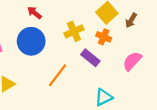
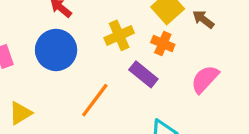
brown arrow: (131, 20) -> (203, 19), turned 96

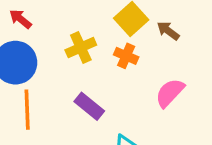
purple rectangle: (143, 74) -> (89, 106), moved
orange line: (95, 100) -> (27, 110), moved, turned -39

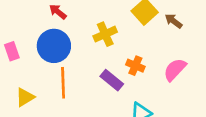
orange cross: (126, 56) -> (135, 66), moved

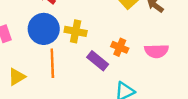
yellow cross: (105, 34) -> (76, 31), moved, turned 35
pink semicircle: (175, 70) -> (157, 51), turned -135

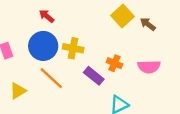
orange line: (52, 63) -> (51, 78), turned -45

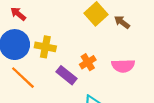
orange cross: (114, 63) -> (88, 62), turned 35

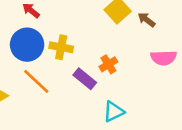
pink semicircle: (123, 66) -> (164, 58), moved

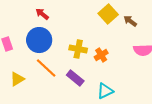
yellow cross: (61, 47) -> (78, 49), moved
purple rectangle: (85, 79) -> (75, 78), moved

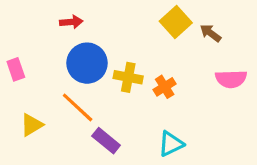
red arrow: (42, 14) -> (71, 22), turned 136
blue circle: (39, 40) -> (87, 63), moved
purple rectangle: (75, 78) -> (106, 141), moved

